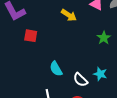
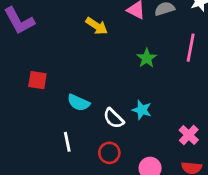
red square: (31, 36) -> (37, 80), moved
cyan semicircle: (56, 69) -> (78, 103), turned -35

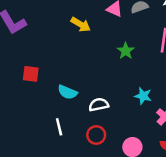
cyan star: (142, 110) -> (143, 96), moved
white semicircle: (114, 118) -> (99, 105), turned 126

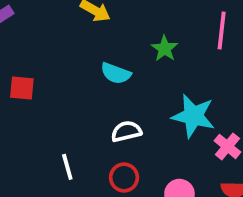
cyan semicircle: (67, 92) -> (116, 73), moved
cyan star: (143, 96) -> (193, 116), size x1.6

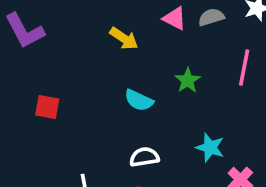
cyan star: (193, 116) -> (210, 147), size x0.7

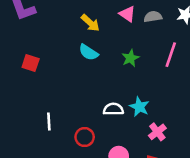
cyan semicircle: (139, 100) -> (88, 52), moved
white semicircle: (144, 157) -> (113, 109), moved

